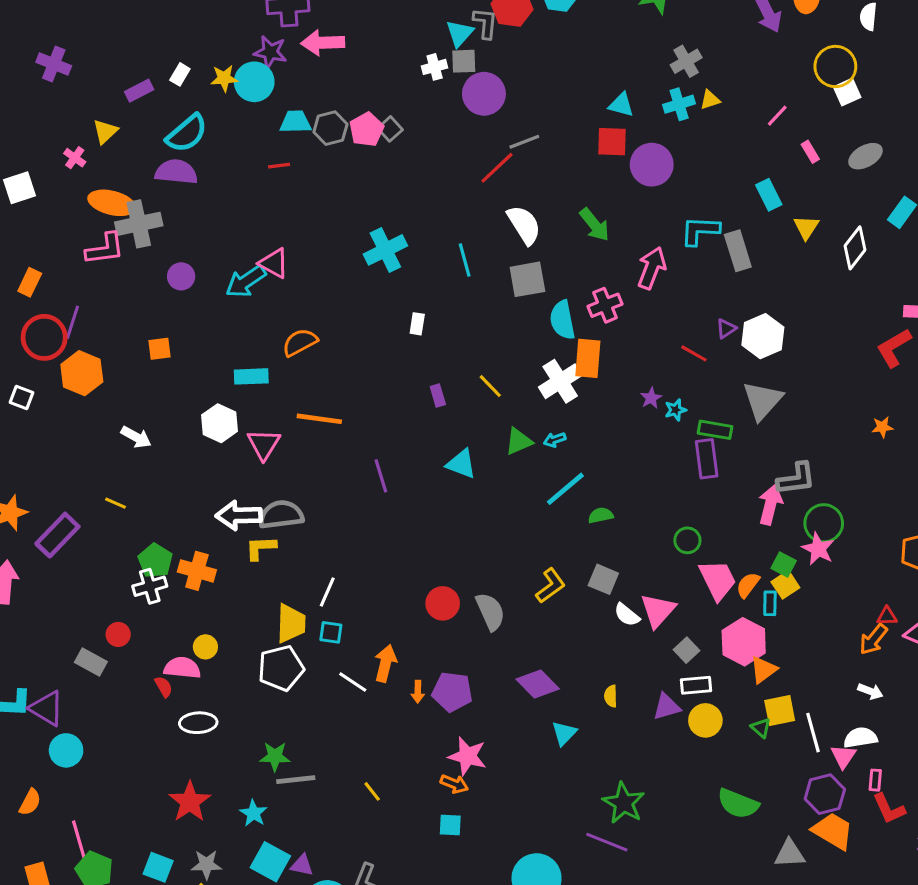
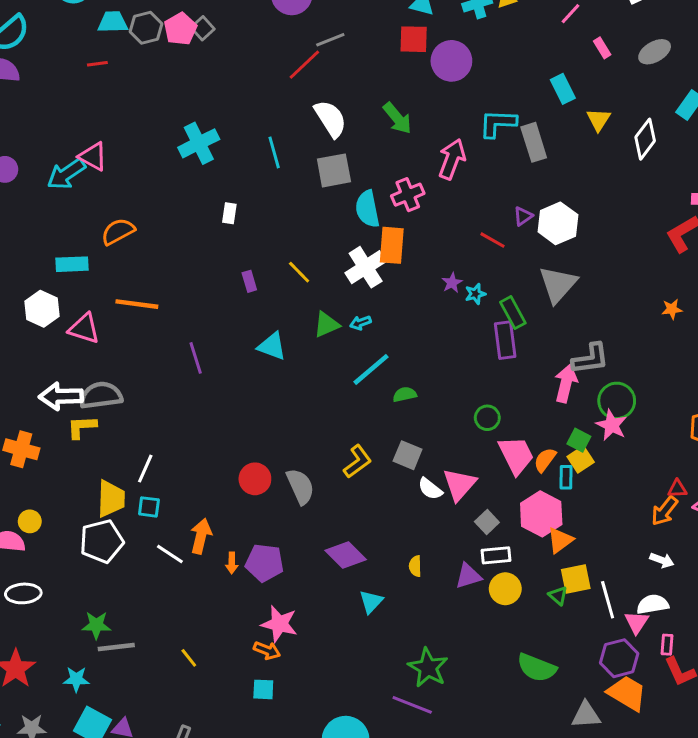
green rectangle: (715, 430) -> (513, 313), turned 52
pink triangle: (264, 444) -> (84, 329), turned -44
cyan star: (253, 813) -> (76, 679), turned -30

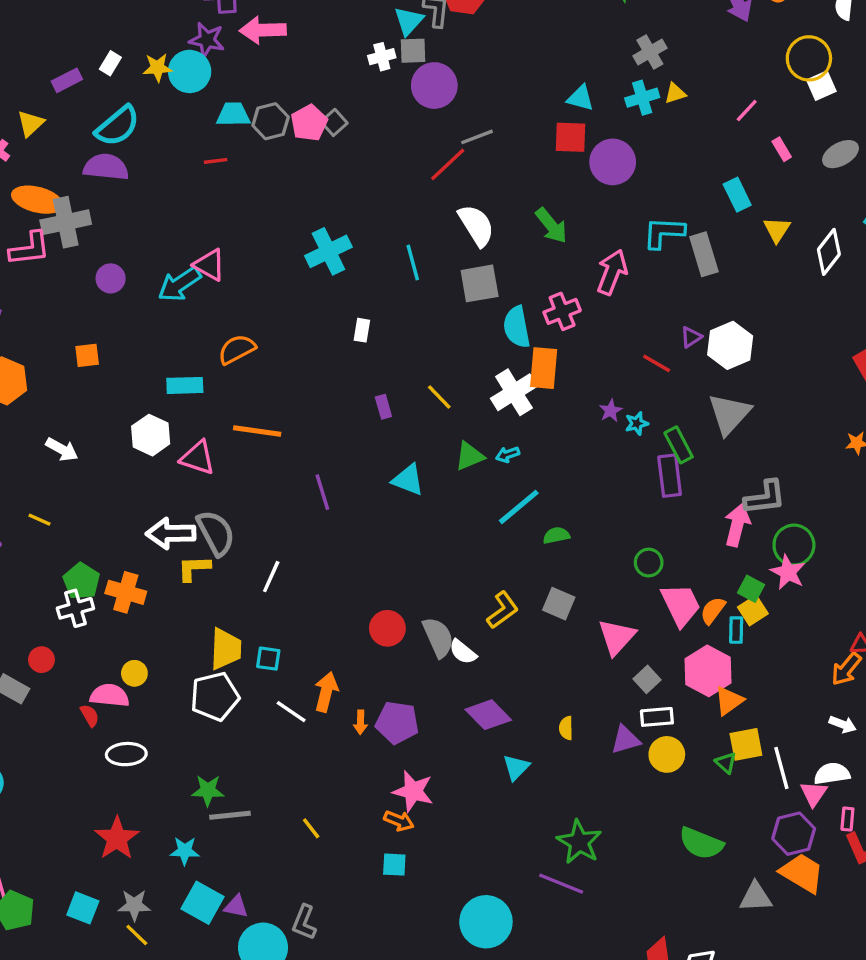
gray semicircle: (101, 395) -> (216, 533), turned 69
white line: (145, 469) -> (271, 577), moved
white semicircle: (430, 489) -> (463, 652), moved

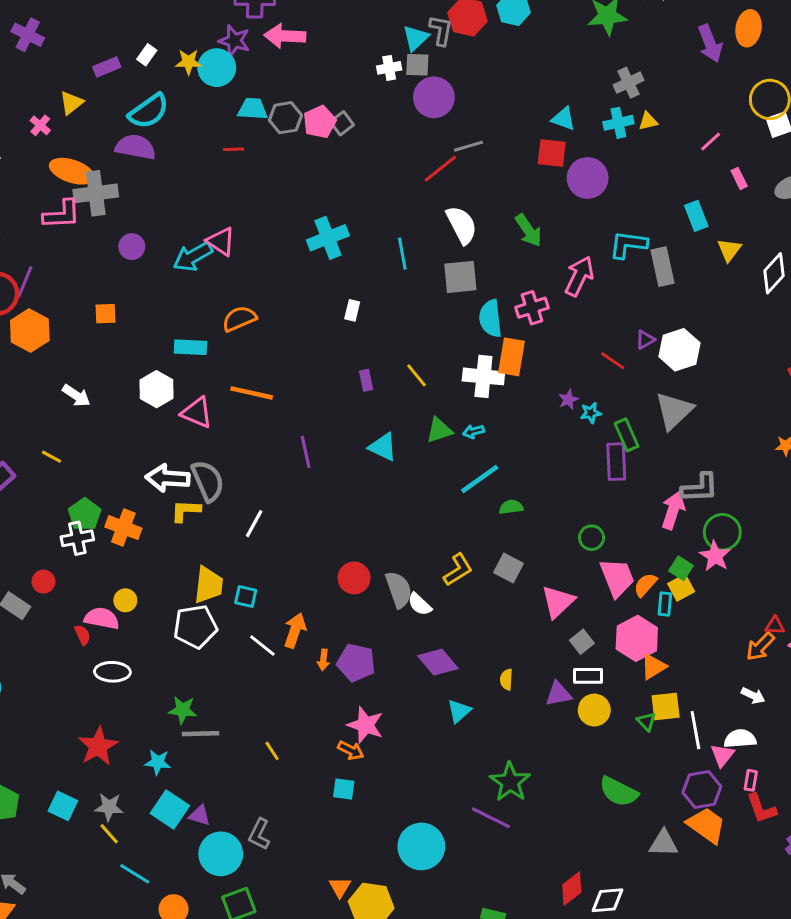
white cross: (514, 392) -> (483, 376), turned 33

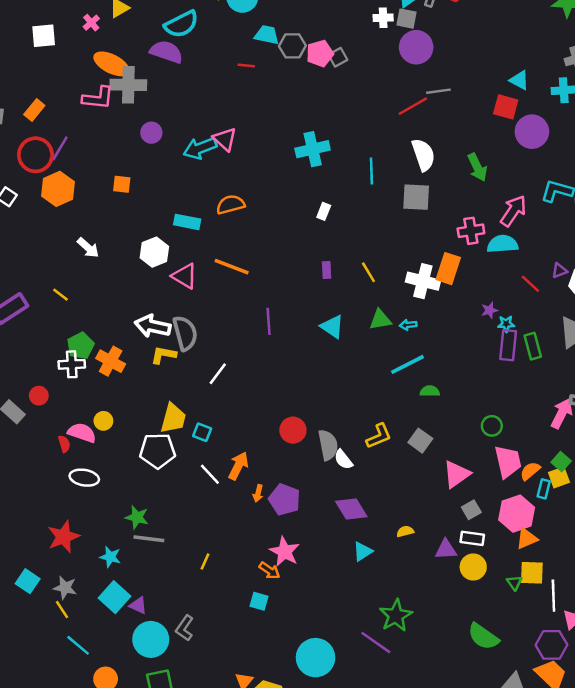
cyan semicircle: (490, 318) -> (503, 244), moved, turned 84
purple rectangle: (616, 462) -> (508, 345), moved
yellow semicircle: (506, 679) -> (405, 531), turned 63
yellow line: (272, 751) -> (205, 562), turned 49

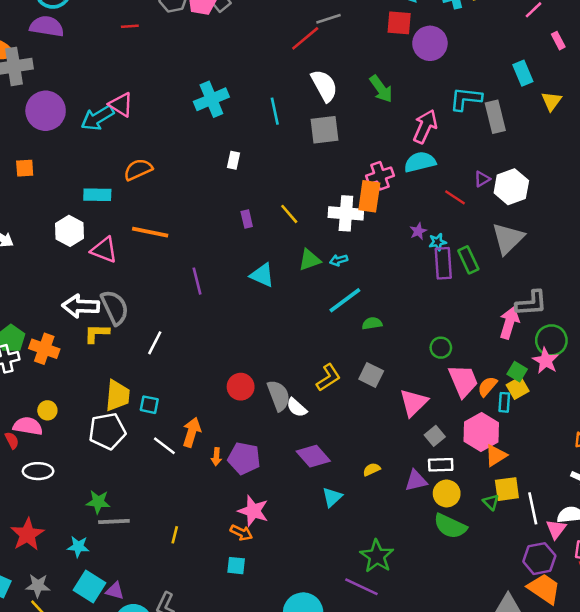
purple circle: (151, 133) -> (46, 111), size x1.8
pink cross: (471, 231) -> (380, 176), moved
green semicircle: (483, 637) -> (450, 526), moved

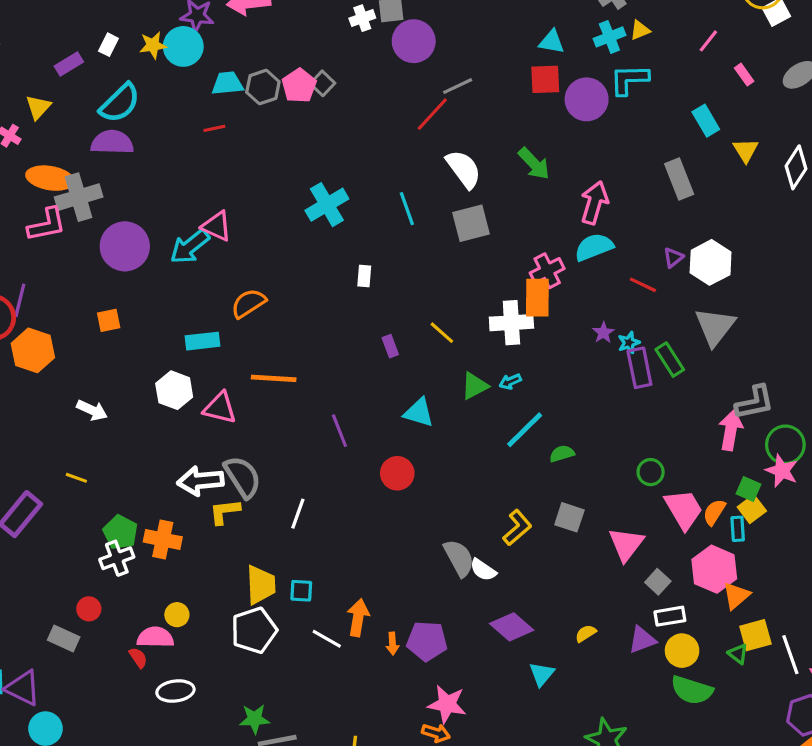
cyan L-shape: (466, 99) -> (629, 80), moved
red circle: (241, 387) -> (397, 473), moved

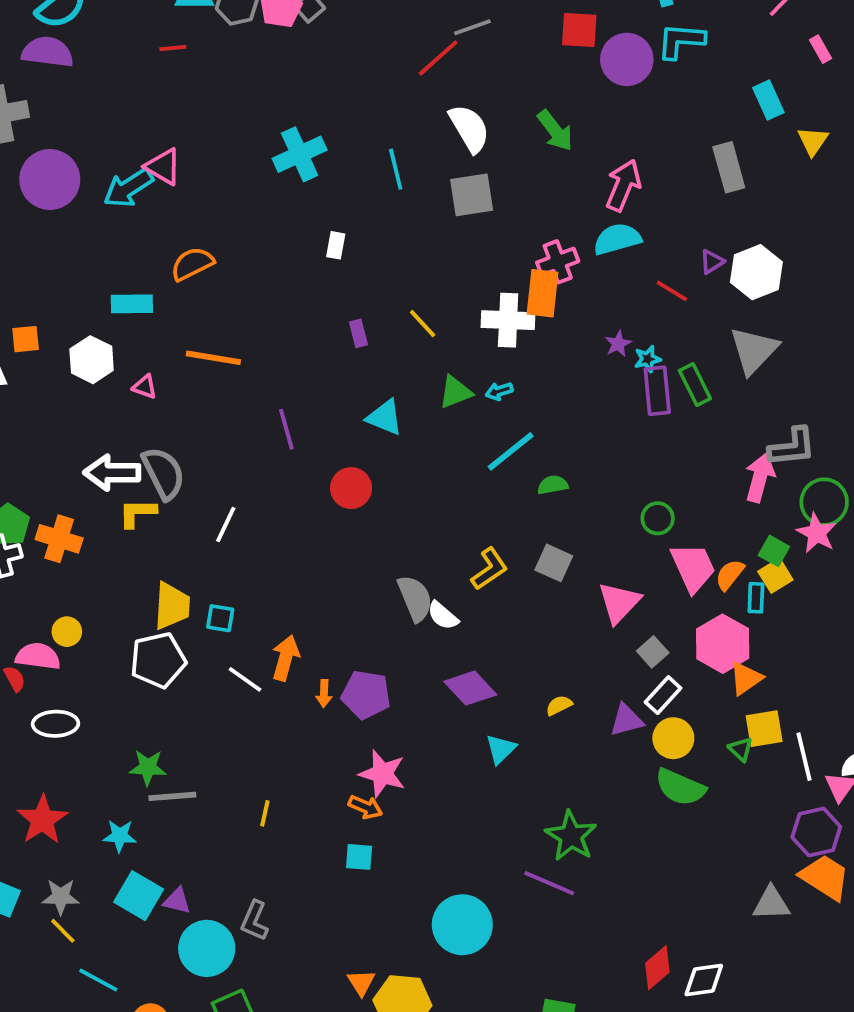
orange square: (109, 320) -> (26, 339), moved
pink triangle: (220, 408) -> (145, 387), size x0.6
white rectangle: (670, 616) -> (663, 695), turned -44

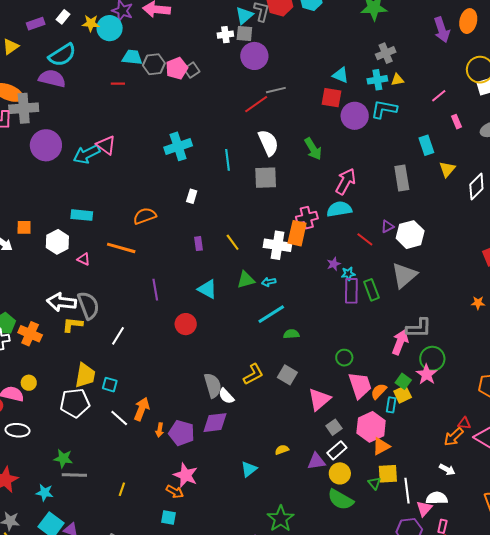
orange semicircle: (192, 264) -> (145, 216), moved
purple diamond: (470, 688) -> (215, 423), moved, turned -60

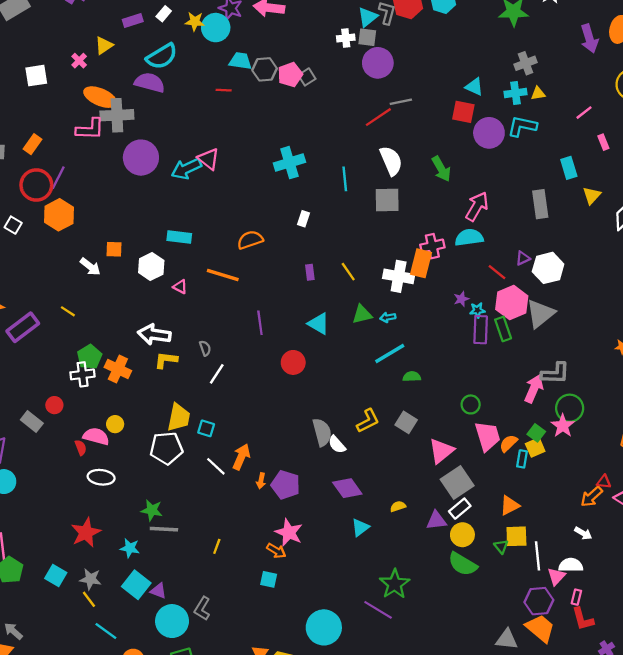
gray semicircle: (88, 305) -> (205, 348), moved, size x0.5
purple diamond: (215, 423) -> (347, 488), moved, turned 60
gray square: (334, 427) -> (457, 482), size x1.8
pink hexagon: (371, 427) -> (512, 303), moved

